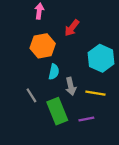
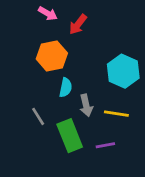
pink arrow: (39, 11) -> (48, 13), turned 112
red arrow: (72, 28) -> (78, 24), moved

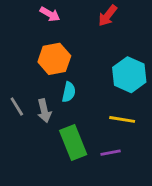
red arrow: (78, 24) -> (108, 16), moved
gray arrow: (86, 105) -> (44, 111), moved
gray line: (38, 116) -> (17, 106), moved

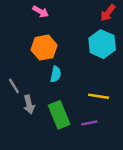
red arrow: (108, 16) -> (108, 13), moved
cyan hexagon: (129, 75) -> (102, 44), moved
gray arrow: (44, 111) -> (29, 104), moved

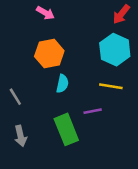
yellow line: (99, 96) -> (111, 86), moved
gray arrow: (29, 104) -> (21, 136), moved
purple line: (89, 123) -> (93, 111), moved

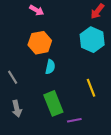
yellow line: (111, 86) -> (91, 88), moved, turned 60
purple line: (93, 111) -> (74, 120), moved

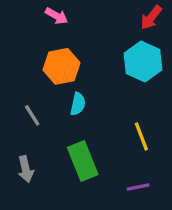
gray line: (13, 77) -> (32, 115), moved
purple line: (74, 120) -> (138, 187), moved

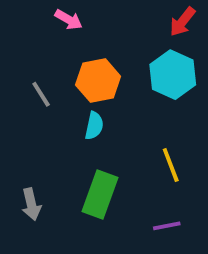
orange hexagon: (62, 66) -> (98, 81), moved
gray line: (32, 115) -> (41, 94), moved
green rectangle: (83, 161) -> (100, 194), turned 42

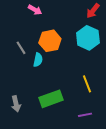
cyan semicircle: (94, 126) -> (38, 60), moved
green rectangle: (100, 194) -> (51, 99), turned 50

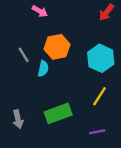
cyan hexagon: (88, 38) -> (101, 58), moved
yellow line: (87, 84) -> (100, 96), turned 54

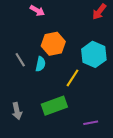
gray line: (24, 55) -> (20, 60), moved
yellow line: (100, 96) -> (72, 78), moved

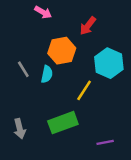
red arrow: (99, 12) -> (88, 26), moved

